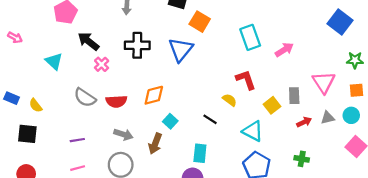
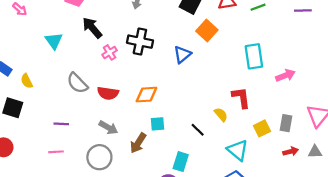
blue triangle: (181, 50) -> (182, 55), size x0.7
pink cross: (102, 64) -> (110, 52), moved
cyan square: (170, 121) -> (158, 124), turned 32

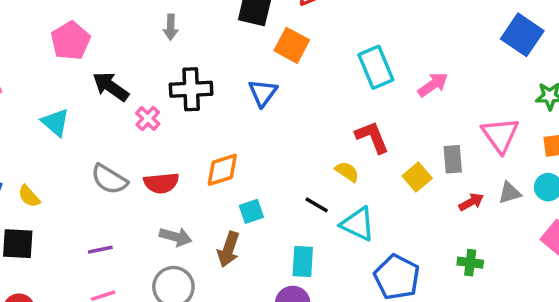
cyan triangle: (238, 150) -> (358, 224), moved

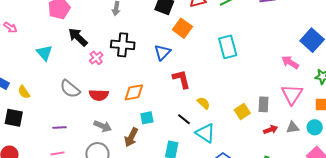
pink arrow: (433, 85) -> (290, 62), moved, turned -120
red L-shape: (372, 137) -> (181, 79), moved

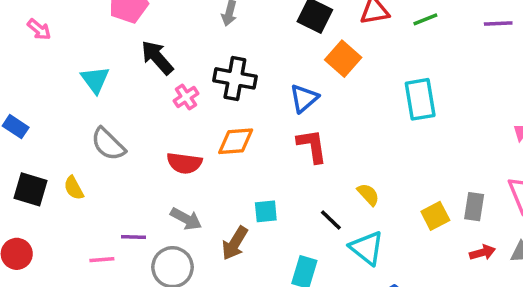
red L-shape: (181, 79) -> (312, 146), moved
gray semicircle: (70, 89) -> (108, 144), moved
yellow semicircle: (24, 92) -> (74, 188), moved
orange diamond: (134, 92) -> (236, 141), moved
purple line: (59, 127) -> (134, 237), moved

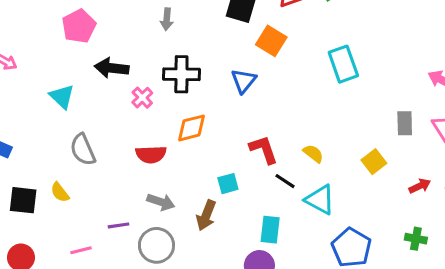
black arrow: (157, 57) -> (112, 68), turned -32
gray semicircle: (108, 144) -> (83, 150), turned 32
red L-shape: (312, 146) -> (264, 149), moved
gray rectangle: (474, 207) -> (405, 123), moved
pink line: (102, 260) -> (81, 250), moved

